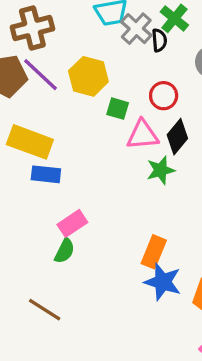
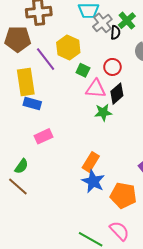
purple line: (40, 75) -> (46, 59), moved
yellow rectangle: (30, 142) -> (26, 82), turned 52
green semicircle: (65, 251) -> (21, 166), moved

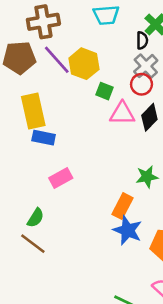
gray cross: (102, 23) -> (146, 66), moved
purple line: (46, 59) -> (57, 60), moved
green star: (103, 112) -> (147, 177), moved

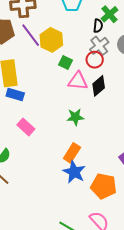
green star: (147, 177) -> (75, 117), moved
pink rectangle: (61, 178) -> (26, 127), turned 66

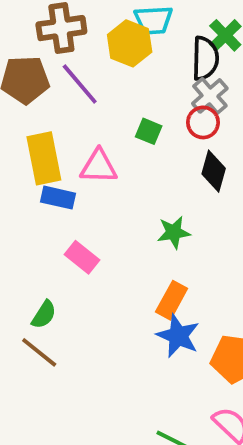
black semicircle: (98, 26) -> (205, 58), size x1.6
yellow hexagon: (51, 40) -> (130, 43), moved
pink triangle: (78, 81) -> (99, 166), moved
black diamond: (99, 86) -> (214, 171), turned -30

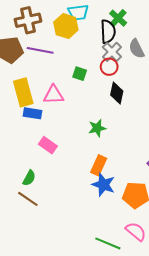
purple line: (80, 84) -> (40, 50), turned -35

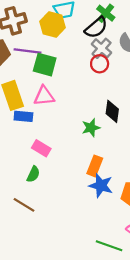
black semicircle: (108, 32) -> (96, 28), turned 55
green square: (80, 74) -> (45, 65), moved, size x1.6
black diamond: (117, 93) -> (112, 111), moved
green semicircle: (29, 178) -> (33, 174), moved

